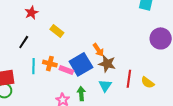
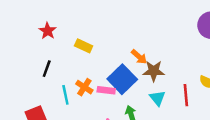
orange cross: (50, 64) -> (84, 87), turned 32
red line: (129, 79) -> (186, 95), moved

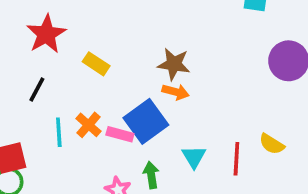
red star: (48, 31) -> (46, 34), size x1.5
orange arrow: (139, 57) -> (176, 92), turned -35
brown star: (154, 71) -> (174, 64), moved

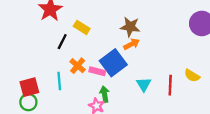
black line: (37, 90) -> (62, 42), moved
orange arrow: (176, 92) -> (132, 44), turned -42
cyan line: (59, 132) -> (59, 81), moved
green arrow: (151, 175) -> (105, 94), moved

